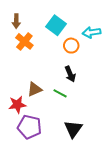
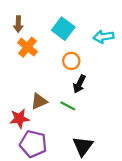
orange circle: (71, 46) -> (71, 61), moved
black arrow: (70, 74) -> (79, 84), turned 49

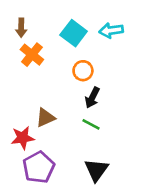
cyan arrow: (104, 37) -> (111, 30), moved
green line: (68, 106) -> (91, 124), moved
purple pentagon: (33, 144) -> (39, 167), turned 30

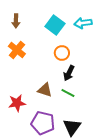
orange cross: (32, 55) -> (17, 50), moved
brown triangle: (45, 118) -> (45, 90), moved, turned 42
purple pentagon: (39, 167) -> (43, 123), moved, turned -30

